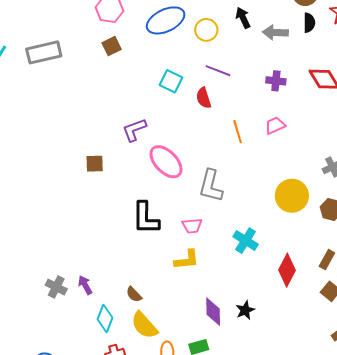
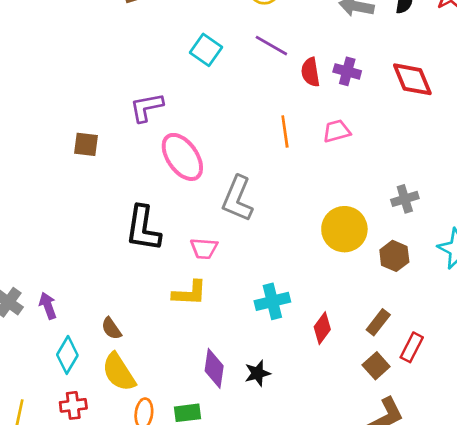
red semicircle: (204, 98) -> (310, 72), moved
cyan cross: (246, 241) -> (272, 301), moved, turned 35
red diamond: (287, 270) -> (322, 328), size x0.7

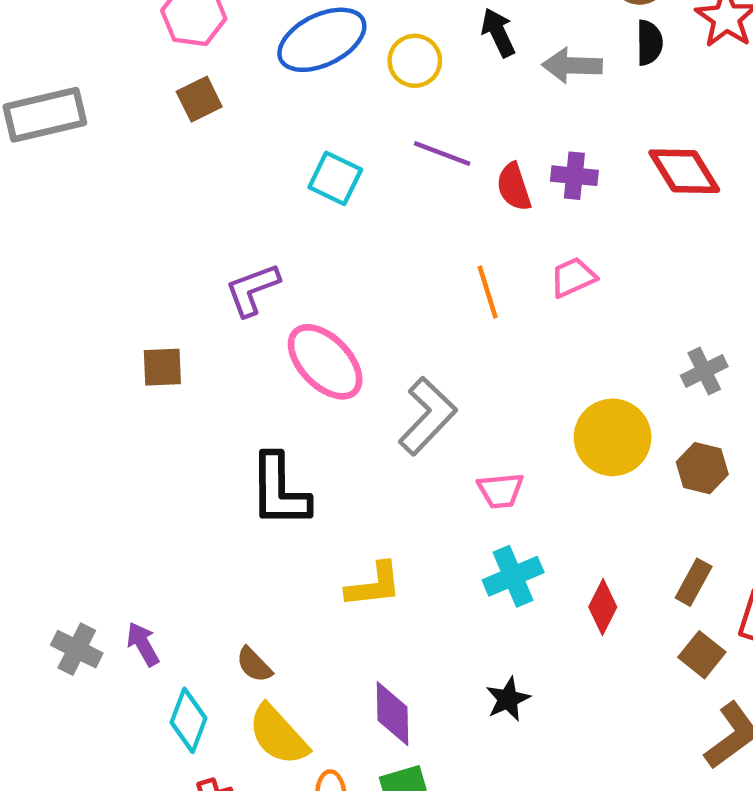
gray L-shape: (237, 199) -> (427, 416), turned -150
pink trapezoid: (204, 248) -> (501, 491), moved
purple diamond: (214, 368) -> (393, 714), moved

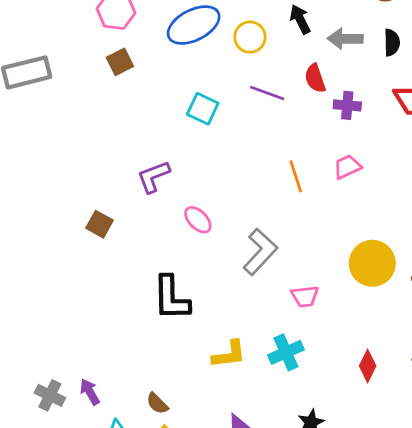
black semicircle: (649, 43) -> (392, 42), moved
red semicircle: (514, 187) -> (315, 78), moved
pink ellipse: (325, 362) -> (198, 220), size x0.6
brown square: (162, 367) -> (100, 224), turned 32
cyan cross: (513, 576) -> (286, 352), moved

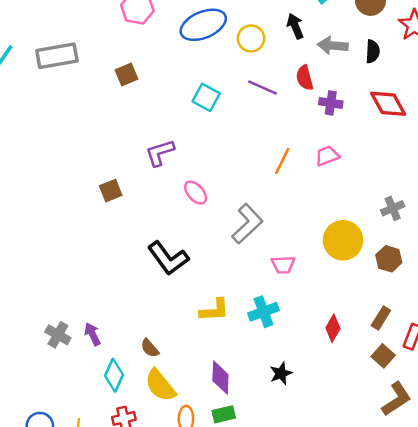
brown square: (120, 62) -> (127, 75), moved
orange line: (296, 176) -> (282, 161), turned 40
brown square: (100, 224) -> (111, 191), turned 35
black L-shape: (171, 298) -> (168, 258), turned -39

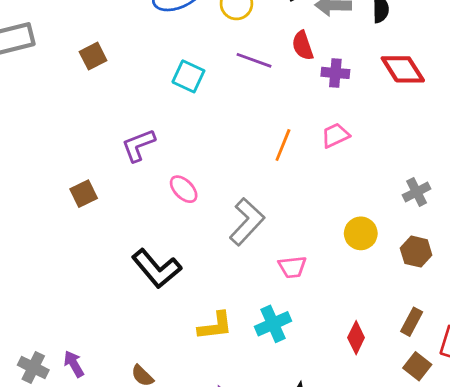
yellow circle: (343, 240) -> (361, 233), size x0.7

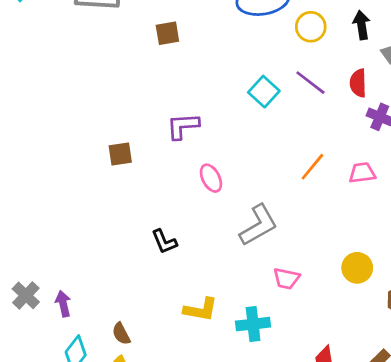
cyan square: (188, 76) -> (264, 92), moved
black L-shape: (157, 269) -> (164, 242), size x0.6

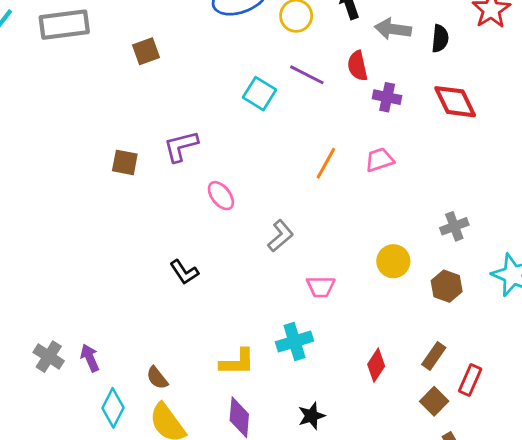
brown square: (120, 154) -> (125, 162), moved, turned 30
gray L-shape: (258, 225) -> (281, 236), size x0.7
yellow L-shape: (201, 310) -> (237, 362), moved

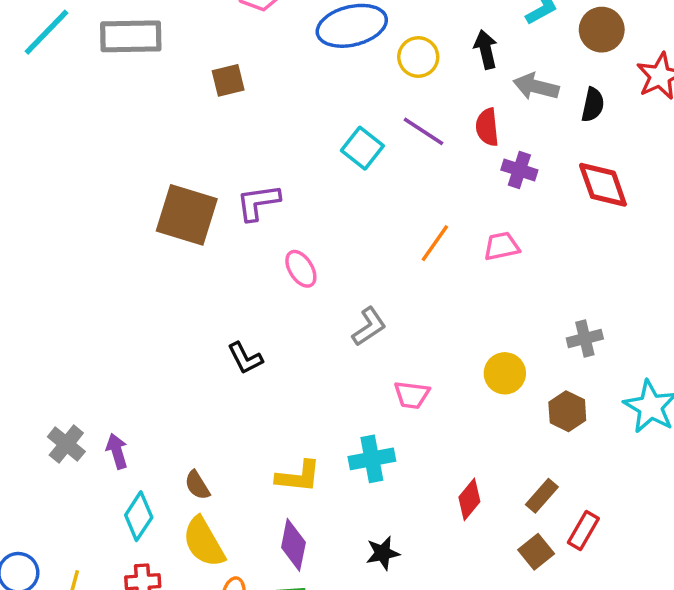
brown square: (125, 162) -> (187, 215), size x1.8

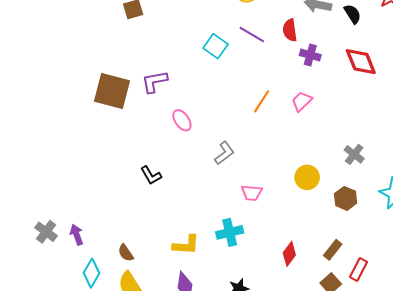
black semicircle: (593, 105) -> (353, 14), turned -42
pink trapezoid: (502, 246) -> (302, 101), turned -30
gray cross: (585, 339) -> (354, 154), turned -36

